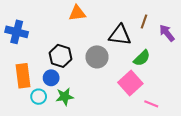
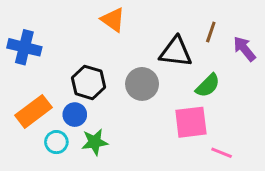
orange triangle: (77, 13) -> (113, 20), turned 42
orange rectangle: (23, 76) -> (33, 111), turned 60
pink square: (130, 83) -> (191, 122), turned 35

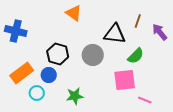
green star: (95, 142) -> (75, 96), moved

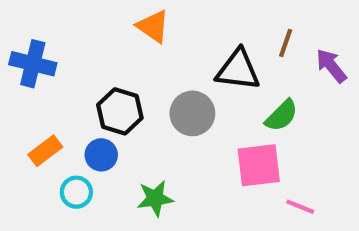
orange rectangle: (22, 73) -> (45, 151), size x0.7

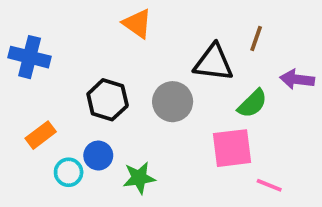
purple arrow: (331, 66) -> (297, 79), moved, turned -44
blue circle: (101, 155) -> (98, 156), moved

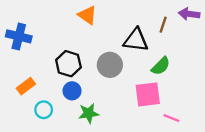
purple arrow: (297, 79) -> (189, 14), moved
blue circle: (98, 156) -> (72, 91), moved

